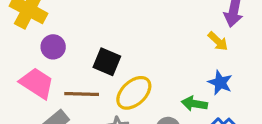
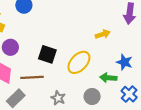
yellow arrow: (218, 41) -> (103, 34), moved, turned -56
yellow ellipse: (134, 93) -> (79, 62), moved

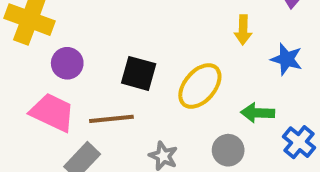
yellow arrow: (103, 34) -> (243, 30), turned 112
blue star: (124, 62) -> (287, 59), moved

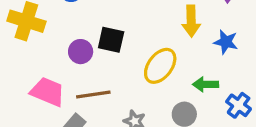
yellow arrow: (243, 30) -> (191, 21), size x1.4
purple circle: (67, 63) -> (81, 52), moved
black square: (139, 73) -> (111, 40), moved

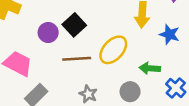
black square: (111, 40) -> (74, 25), turned 30
brown line: (93, 95) -> (77, 59), moved

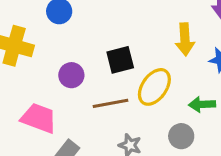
black square: (74, 25) -> (120, 60), moved, turned 35

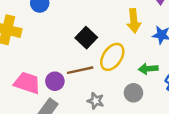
black square: (120, 60) -> (86, 38), turned -30
purple circle: (71, 75) -> (55, 81), moved

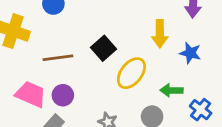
brown line: (80, 70) -> (58, 58), moved

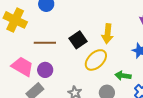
yellow arrow: (160, 34) -> (108, 34), moved

